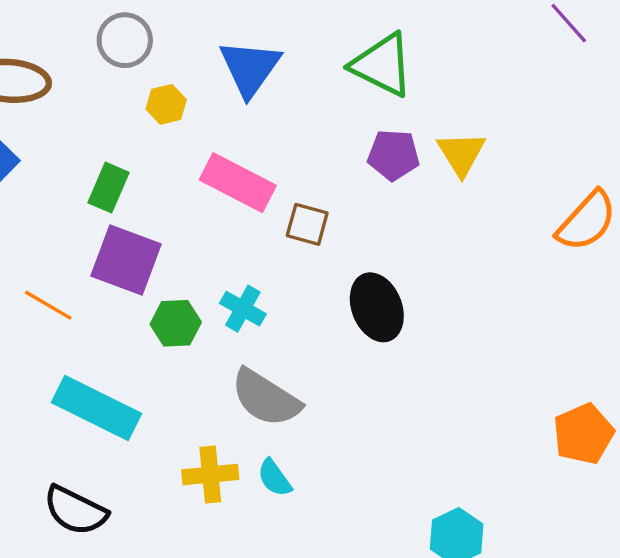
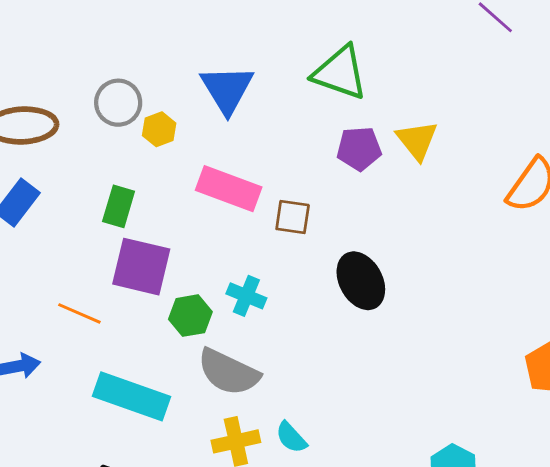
gray circle: (125, 40) -> (118, 103), moved
gray semicircle: (266, 398) -> (229, 372), moved

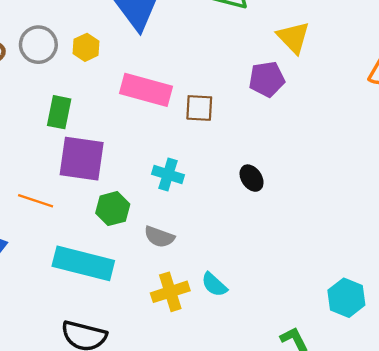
gray circle: (118, 103) -> (38, 45), moved
purple pentagon: (359, 149) -> (267, 79), moved
black ellipse: (361, 281) -> (252, 178), moved, size x0.6
green hexagon: (190, 316) -> (113, 209), moved
gray semicircle: (229, 372) -> (159, 237), size x0.6

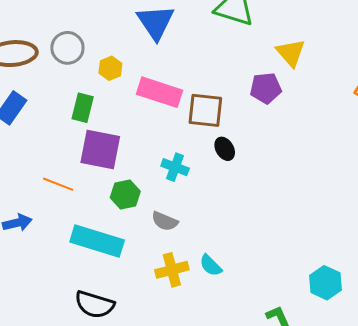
yellow hexagon: (86, 47) -> (110, 68), moved
brown square: (199, 108) -> (205, 110), size x1.4
black ellipse: (252, 178) -> (225, 149), moved

